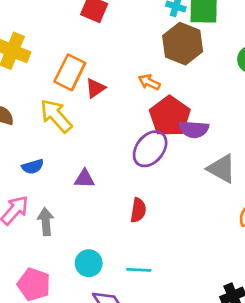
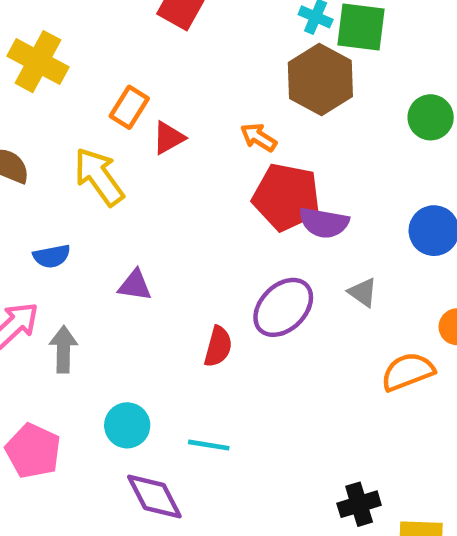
orange rectangle: (70, 72) -> (129, 107), size x0.7
red pentagon: (170, 116) -> (287, 197), turned -30
purple ellipse: (150, 149) -> (283, 307), moved
gray triangle: (221, 169) -> (363, 292), size x0.6

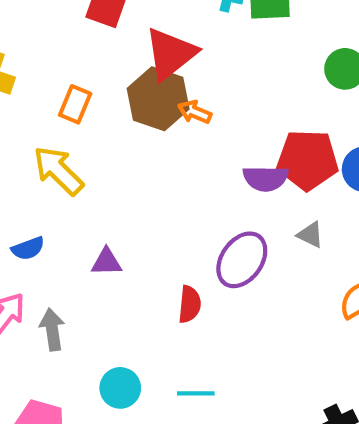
brown hexagon: (320, 79) -> (158, 99), moved
red triangle: (169, 138) -> (171, 54), moved, size x1.8
red pentagon: (287, 197) -> (308, 160), moved

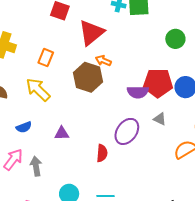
brown hexagon: (158, 99) -> (88, 77), moved

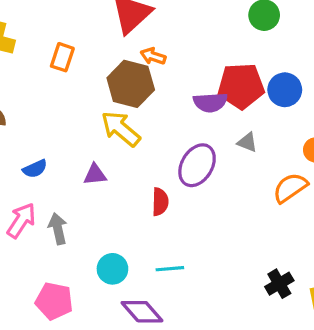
yellow arrow: (38, 90) -> (121, 129), moved

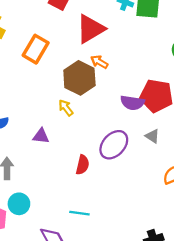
orange rectangle: (62, 57) -> (36, 49), size x1.4
yellow arrow: (121, 129) -> (66, 108), size x0.6
cyan circle: (112, 269) -> (19, 204), moved

